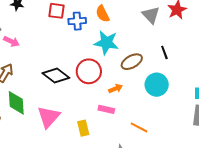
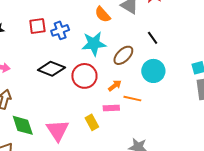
orange semicircle: (103, 14) -> (103, 14), moved
black diamond: (56, 75) -> (51, 69), moved
orange line: (139, 127) -> (132, 99), moved
yellow rectangle: (83, 128) -> (92, 122), moved

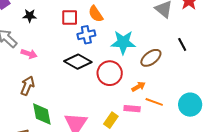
orange semicircle: (103, 14) -> (96, 14), moved
blue cross: (60, 30) -> (86, 35), moved
cyan circle: (153, 71) -> (190, 105), moved
yellow rectangle: (92, 122) -> (111, 120), turned 56

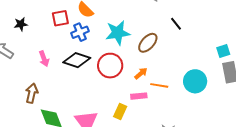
pink arrow: (29, 54) -> (44, 59), moved, turned 63

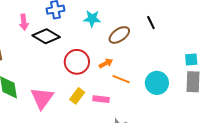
cyan star: (118, 33) -> (92, 19), size x0.7
pink arrow: (44, 59) -> (24, 22), moved
red circle: (110, 66) -> (77, 62), moved
pink rectangle: (139, 96) -> (101, 99), moved

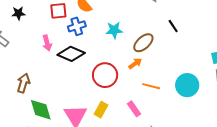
orange arrow: (106, 63) -> (135, 63), moved
yellow rectangle: (77, 96) -> (101, 110), moved
pink rectangle: (101, 99) -> (134, 109), turned 56

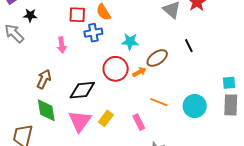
black star: (18, 13) -> (30, 15), moved
black diamond: (71, 54) -> (82, 90), moved, turned -36
orange arrow: (135, 63) -> (139, 72), moved
red circle: (105, 75) -> (116, 69), moved
brown arrow: (23, 83) -> (44, 79), moved

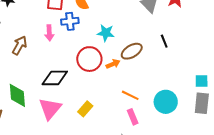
pink arrow: (62, 45) -> (49, 33), moved
brown arrow: (44, 79) -> (20, 45), moved
yellow rectangle: (106, 118) -> (85, 109), moved
pink rectangle: (139, 122) -> (133, 117), moved

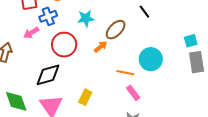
pink arrow: (49, 33) -> (31, 33), turned 77
red circle: (89, 59) -> (64, 45), moved
cyan circle: (166, 102) -> (151, 59), moved

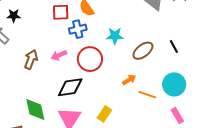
black line: (144, 12) -> (174, 46), moved
pink arrow: (31, 33) -> (59, 55), moved
orange arrow: (101, 47) -> (129, 80), moved
pink rectangle: (133, 93) -> (177, 115), moved

